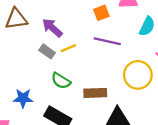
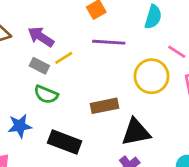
green semicircle: (61, 81) -> (46, 94), moved

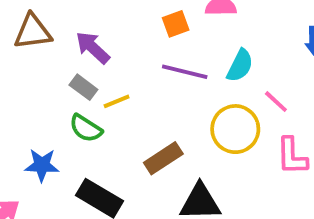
cyan semicircle: (153, 17) -> (240, 66), moved
yellow line: (64, 58) -> (117, 101), moved
brown rectangle: (104, 106) -> (163, 158), turned -32

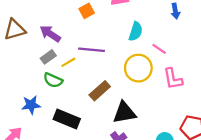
orange square: (176, 24) -> (87, 11), moved
purple line: (185, 72) -> (91, 50), moved
gray rectangle: (83, 87) -> (48, 57), turned -64

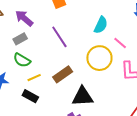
purple line: (91, 50) -> (59, 37), turned 45
yellow line: (68, 62) -> (34, 78), moved
black rectangle: (67, 119) -> (30, 96), size x0.7

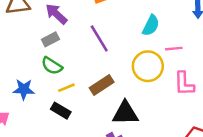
pink line: (120, 43) -> (174, 49), turned -48

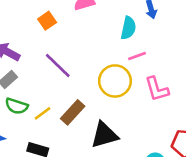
cyan semicircle: (151, 25) -> (128, 28), moved
yellow line: (66, 88) -> (42, 113), moved

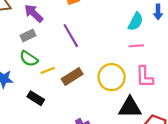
yellow circle: (115, 81) -> (112, 77), moved
black triangle: (104, 135) -> (130, 107), moved

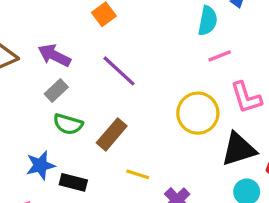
yellow line: (48, 70) -> (138, 174), moved, turned 56
brown rectangle: (72, 76) -> (112, 134), moved
black rectangle: (36, 98) -> (73, 182), moved

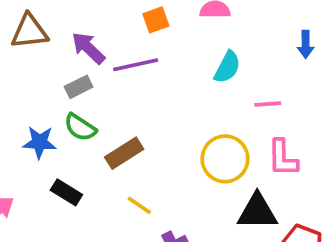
cyan semicircle: (208, 21) -> (227, 67), moved
purple line: (119, 71) -> (136, 65), moved, turned -72
blue star: (40, 165) -> (39, 142), moved

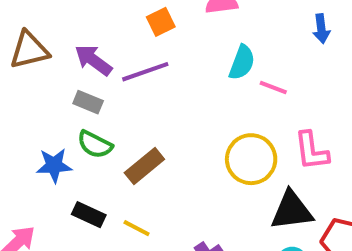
gray rectangle: (79, 87) -> (88, 102), turned 56
pink line: (268, 104) -> (273, 88), moved, turned 32
yellow line: (139, 205) -> (137, 228), moved

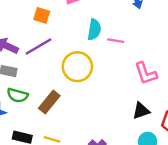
orange square: (161, 22) -> (42, 15), turned -35
yellow circle: (251, 159) -> (77, 67), moved
black triangle: (292, 211) -> (141, 111), size x0.7

